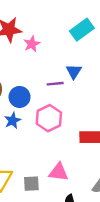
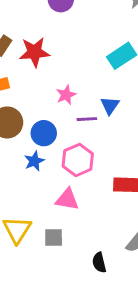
pink star: (32, 44) -> (66, 95), moved
pink triangle: (59, 172) -> (67, 199), moved

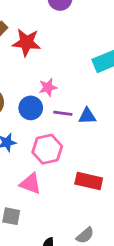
blue triangle: (110, 105) -> (87, 116), moved, turned 42
blue circle: (44, 133) -> (31, 108), moved

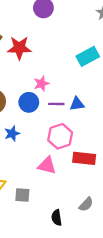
pink hexagon: (47, 149) -> (60, 136), moved
pink triangle: (30, 184) -> (47, 165), moved

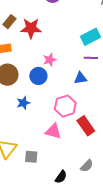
purple line: (56, 104) -> (91, 58), moved
red rectangle: (84, 158) -> (86, 126), turned 48
black semicircle: (57, 218) -> (61, 177), turned -136

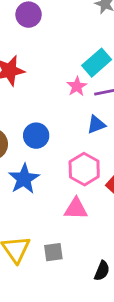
pink star: (50, 60) -> (77, 86), moved
blue star: (23, 103) -> (24, 179), size x1.5

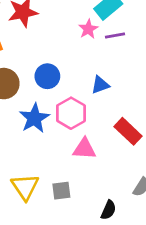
blue triangle: (96, 124) -> (100, 85), moved
pink hexagon: (84, 169) -> (71, 113), moved

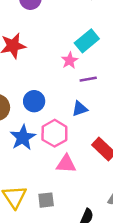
purple line: (115, 36) -> (88, 79), moved

